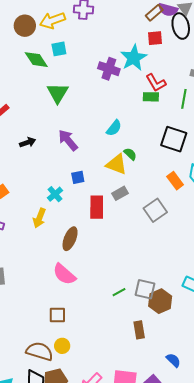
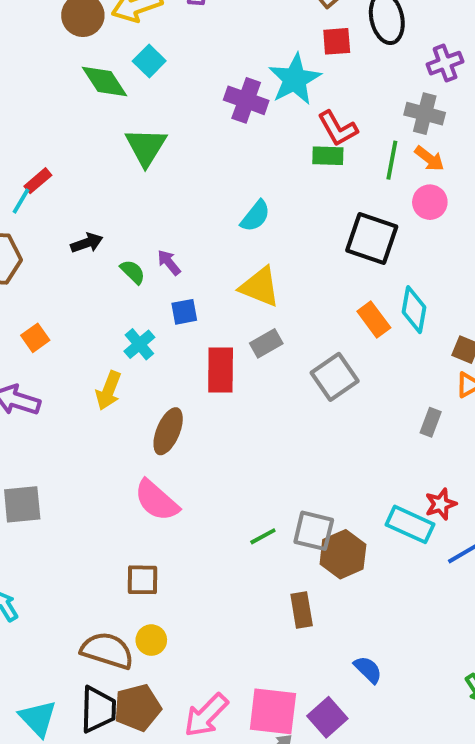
cyan square: (59, 49) -> (149, 61), turned -35
purple arrow: (68, 140) -> (169, 262), moved, size x0.6
green semicircle: (130, 154) -> (133, 272), moved

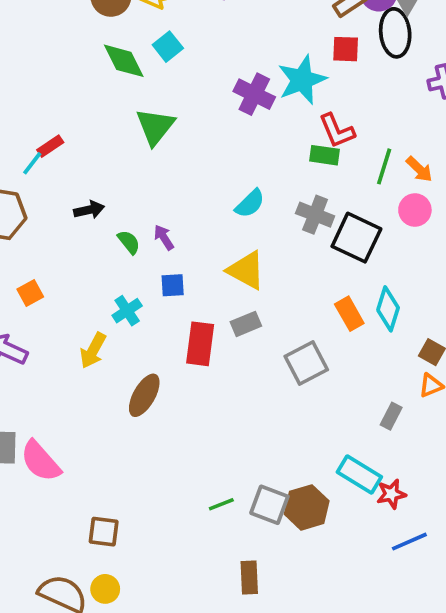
gray cross: (425, 114) -> (315, 215), moved
pink semicircle: (156, 500) -> (41, 461), moved
cyan rectangle: (410, 524) -> (359, 474), moved
brown hexagon: (343, 554) -> (307, 507), moved

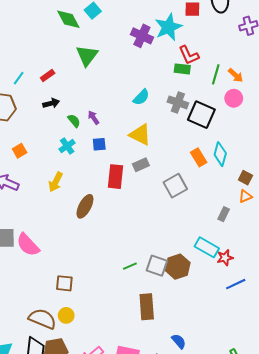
red rectangle: (50, 146) -> (48, 75), moved
cyan cross: (127, 311) -> (67, 146), moved
brown rectangle: (249, 578) -> (147, 307), size x1.4

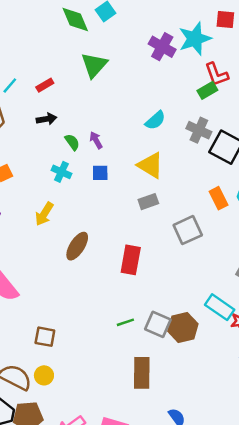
green rectangle: (182, 69) -> (207, 90), turned -42
cyan cross: (67, 146) -> (61, 172), turned -35
red rectangle: (116, 177) -> (131, 260), moved

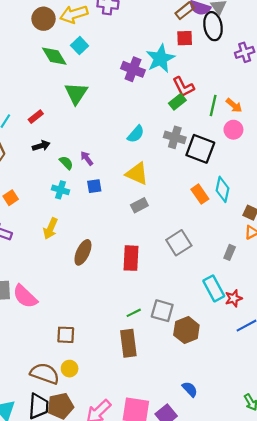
gray square: (188, 230) -> (179, 243), moved
cyan rectangle: (220, 307) -> (214, 288), turned 35
brown hexagon: (183, 328) -> (186, 330), moved
brown rectangle: (142, 373) -> (128, 343), moved

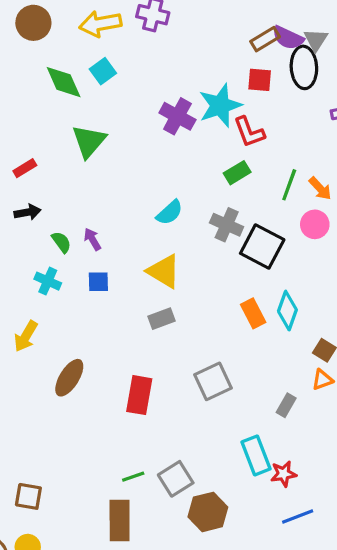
brown circle: (44, 19) -> (33, 23), moved
red L-shape: (183, 87) -> (249, 132), moved
gray square: (162, 311) -> (176, 479), turned 35

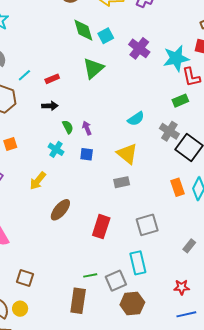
cyan square: (103, 71) -> (106, 36), moved
purple cross: (177, 116) -> (139, 48), moved
cyan rectangle: (256, 455) -> (138, 263), moved

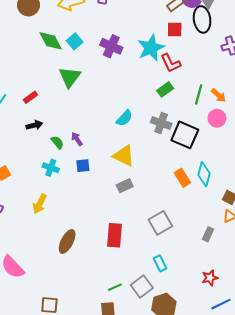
brown ellipse: (60, 210) -> (67, 242), moved
cyan rectangle: (138, 263) -> (160, 263), size x0.7

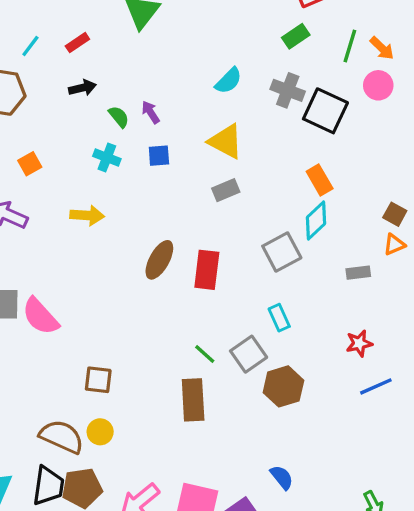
cyan diamond: (204, 174) -> (316, 220), moved, turned 30
yellow arrow: (40, 204) -> (87, 215), turned -114
gray rectangle: (208, 234) -> (358, 273), turned 56
brown ellipse: (67, 242) -> (159, 260), moved
green line: (115, 287) -> (205, 354), turned 64

